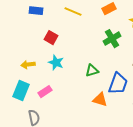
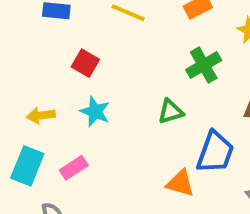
green triangle: (92, 71) -> (171, 112), moved

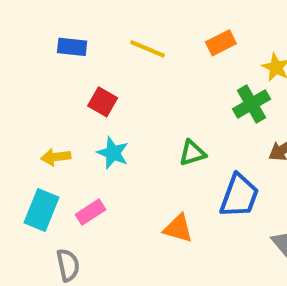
green cross: (204, 65) -> (251, 104), moved
orange triangle: (180, 183) -> (178, 228), moved

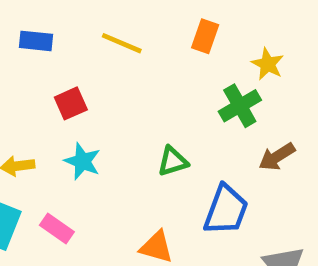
orange rectangle: (221, 43) -> (205, 36), turned -44
red square: (103, 102) -> (71, 103), turned 36
pink rectangle: (90, 212) -> (57, 228), turned 68

